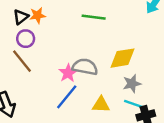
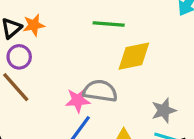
yellow diamond: (122, 58) -> (134, 56), moved
pink star: (68, 73) -> (78, 100), turned 30

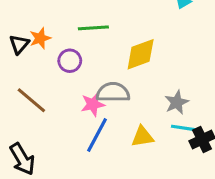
green line: (109, 24) -> (93, 28), moved
purple circle: (19, 57) -> (70, 61), moved

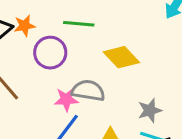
yellow diamond: (141, 54) -> (121, 57), turned 57
purple circle: (70, 61) -> (50, 53), size x1.4

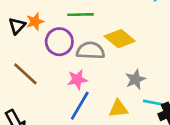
gray semicircle: (88, 91) -> (90, 51), moved
gray star: (150, 110) -> (135, 79), moved

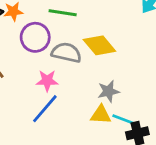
yellow triangle: (118, 109) -> (101, 115), moved

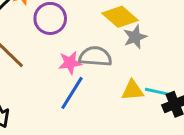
gray semicircle: (66, 53) -> (95, 56), moved
gray star: (108, 91) -> (135, 37), moved

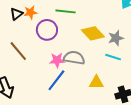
gray star: (135, 37) -> (116, 38), moved
cyan line: (157, 92) -> (113, 57), moved

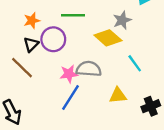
black triangle: (16, 14) -> (31, 44), moved
gray star: (116, 38) -> (122, 20), moved
cyan line: (113, 57) -> (135, 63), turned 42

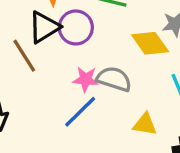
black triangle: (31, 44) -> (44, 27), size x1.5

